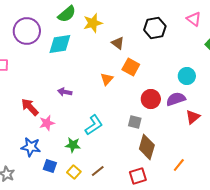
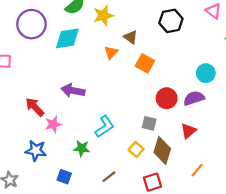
orange triangle: (107, 79) -> (111, 52), moved
purple arrow: (65, 92) -> (73, 91), size x1.5
red triangle: (193, 117) -> (188, 131), moved
blue square: (50, 166) -> (64, 177), moved
yellow square: (74, 172) -> (136, 149), moved

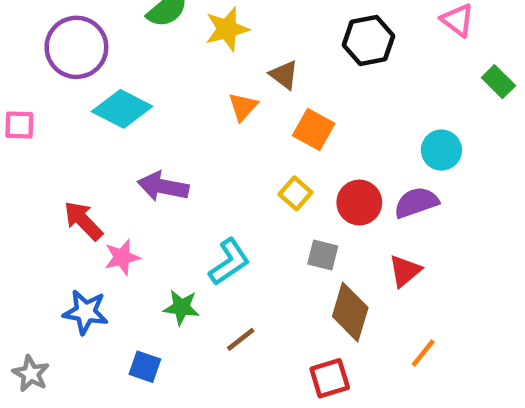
cyan diamond: (67, 38) -> (122, 109), moved, turned 36
yellow square: (136, 149) -> (295, 193), moved
brown line: (109, 177) -> (241, 339), moved

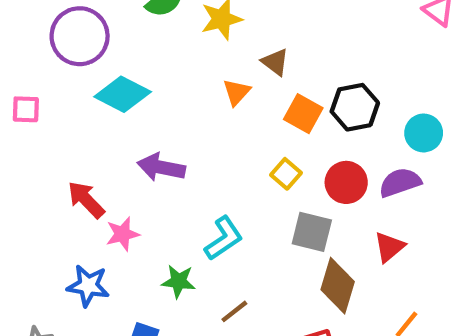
black hexagon: (368, 41) -> (355, 107), moved
gray square: (323, 255) -> (312, 232), size x1.4

